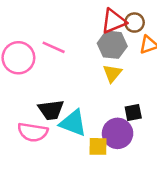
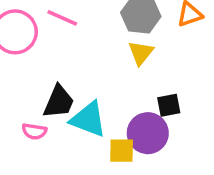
black trapezoid: (51, 110) -> (59, 102), turned -60
pink semicircle: (33, 132) -> (34, 131), size x0.6

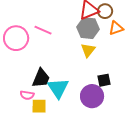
cyan triangle: (88, 119) -> (58, 88), turned 35
yellow square: (122, 151) -> (39, 106), moved

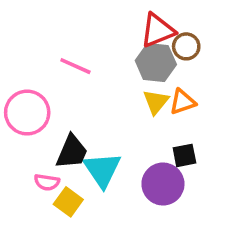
brown circle: (105, 11) -> (186, 46), moved
orange triangle: (116, 28) -> (183, 102), moved
pink circle: (16, 38) -> (27, 113), moved
yellow square: (39, 106) -> (68, 202), turned 35

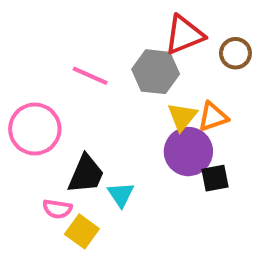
brown circle: (186, 46) -> (235, 53), moved
gray hexagon: (156, 63) -> (156, 72), moved
cyan triangle: (102, 170) -> (121, 195), size x0.6
purple circle: (163, 184) -> (188, 152), moved

